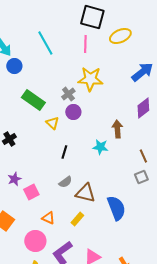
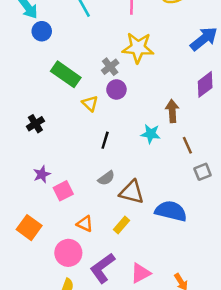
brown line: (143, 156) -> (187, 145), moved
blue semicircle: (116, 208) -> (171, 211), turned -55

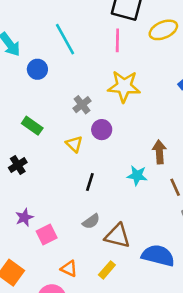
blue circle: (42, 31) -> (37, 69), moved
gray cross: (110, 67) -> (82, 105), moved
green rectangle: (66, 74) -> (32, 126), moved, size x0.7

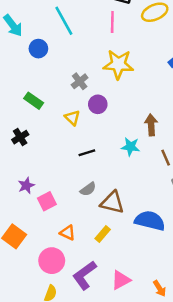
black line: (90, 182) -> (87, 153), turned 56

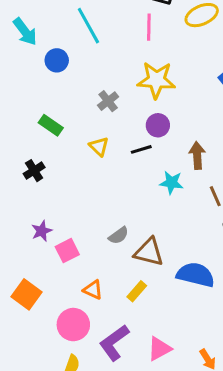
purple circle: (98, 104) -> (158, 125), moved
black line: (87, 153) -> (141, 149), moved

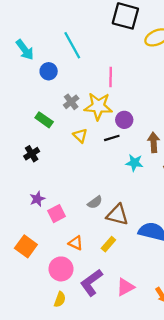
pink line: (149, 27) -> (111, 77), moved
yellow star: (156, 80) -> (98, 106), moved
gray cross: (108, 101) -> (71, 102), moved

